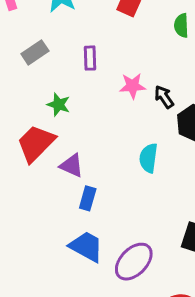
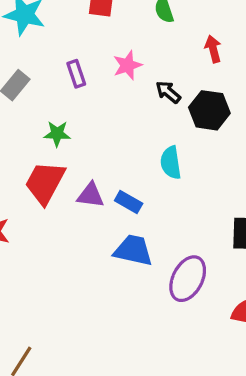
pink star: (133, 86) -> (127, 65), moved
blue rectangle: (88, 198) -> (129, 202), moved, turned -60
blue trapezoid: (86, 247) -> (133, 250), moved

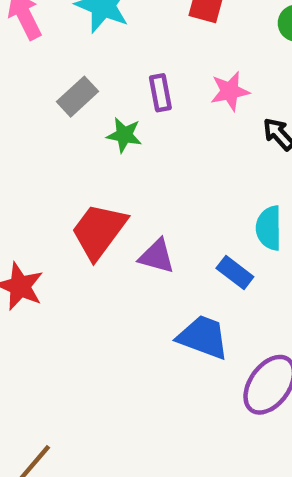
green star: (57, 134) -> (124, 135), moved
blue rectangle: (129, 202) -> (235, 273), moved

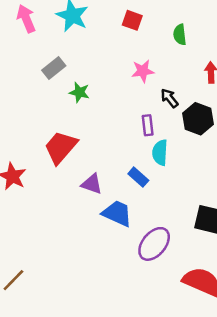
purple rectangle: (160, 93) -> (148, 125), moved
purple triangle: (157, 256) -> (92, 184), moved

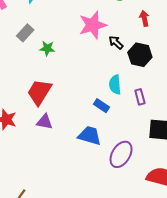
pink star: (143, 71) -> (93, 25), size x1.6
purple rectangle: (148, 125) -> (140, 97), moved
purple triangle: (92, 184) -> (44, 122), moved

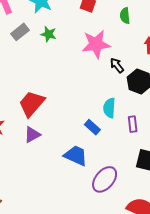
gray rectangle: (25, 33) -> (20, 32), moved
green star: (47, 48) -> (48, 34), moved
purple triangle: (44, 122) -> (32, 135), turned -48

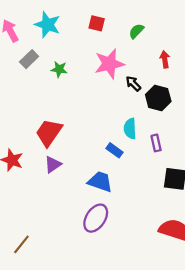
green semicircle: (125, 16) -> (136, 31), turned 56
green star: (48, 34) -> (59, 69), moved
purple ellipse: (105, 179) -> (96, 218), moved

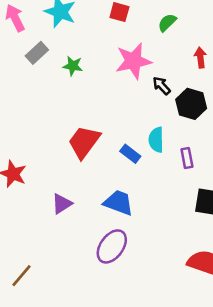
red trapezoid: (49, 133) -> (84, 142), moved
blue rectangle: (114, 150) -> (130, 154), moved
purple triangle: (53, 165) -> (62, 204), moved

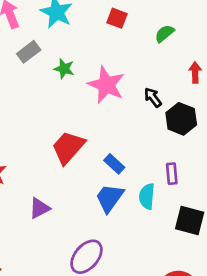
pink star: (133, 61) -> (106, 85), moved, turned 30
cyan semicircle: (156, 140) -> (147, 196), moved
blue trapezoid: (118, 203) -> (110, 198), moved, turned -80

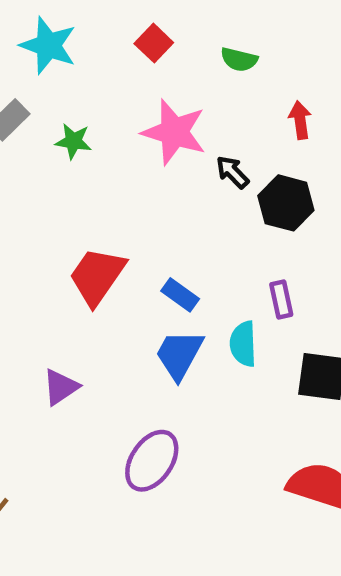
red square: (117, 18) -> (154, 43), turned 30
green semicircle: (164, 34) -> (239, 59), turned -120
pink star: (106, 85) -> (174, 132), moved

